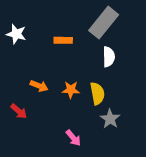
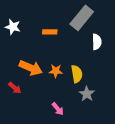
white semicircle: (109, 57) -> (97, 42), moved
orange arrow: (39, 86) -> (31, 68), size x1.6

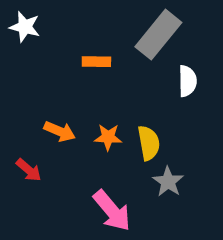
white star: (13, 27) -> (25, 27), moved
orange arrow: (31, 68) -> (60, 131), size x0.7
pink arrow: (58, 109) -> (112, 211), size x1.6

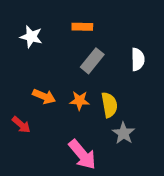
white star: (25, 27) -> (31, 37), moved
gray rectangle: (158, 35) -> (92, 61), moved, size x0.7
orange rectangle: (96, 62) -> (82, 27), moved

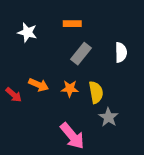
red arrow: (21, 125) -> (14, 95), moved

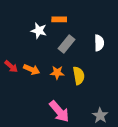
white star: (27, 32) -> (39, 31), moved
red arrow: (14, 95) -> (11, 66), moved
gray star: (108, 117) -> (100, 116), moved

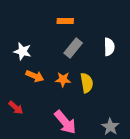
white star: (39, 31) -> (23, 51), moved
red arrow: (11, 66) -> (16, 108), moved

